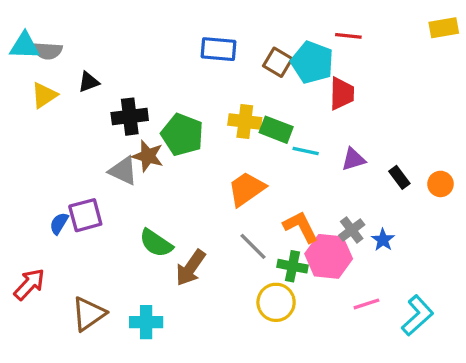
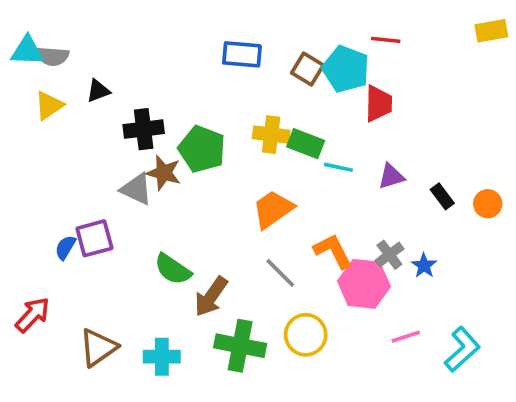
green cross: (292, 266) -> (240, 346), moved, size x1.5

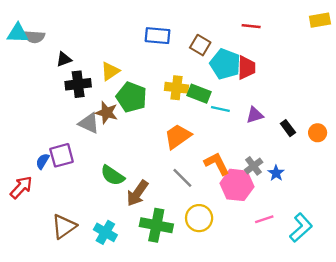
cyan pentagon: (346, 69) -> (225, 64), moved
yellow triangle: (49, 105) -> (110, 71), moved
black cross: (144, 129) -> (78, 84), moved
red arrow: (33, 315) -> (21, 187), moved
cyan cross: (162, 357) -> (105, 232), turned 30

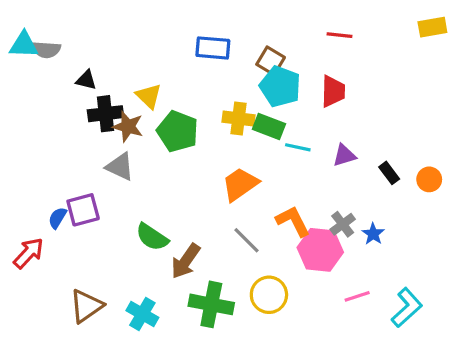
black triangle: (64, 59) -> (86, 80), turned 35
cyan pentagon: (225, 64) -> (280, 86), moved
yellow triangle: (110, 71) -> (149, 96), turned -42
brown star: (107, 113) -> (128, 127), moved

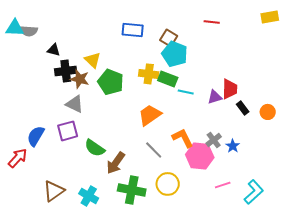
red trapezoid: (333, 91) -> (230, 89), moved
purple square: (83, 210) -> (68, 131), moved
blue semicircle: (57, 218) -> (36, 136), size x1.5

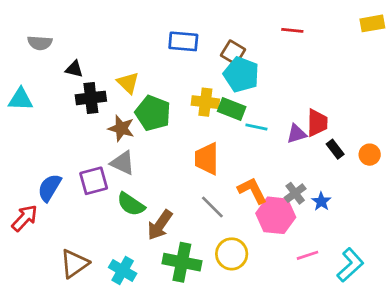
cyan triangle: (15, 28) -> (20, 99), moved
brown star: (80, 79) -> (121, 128), moved
gray triangle: (75, 104) -> (123, 163), moved
orange trapezoid: (150, 115) -> (207, 159), turned -55

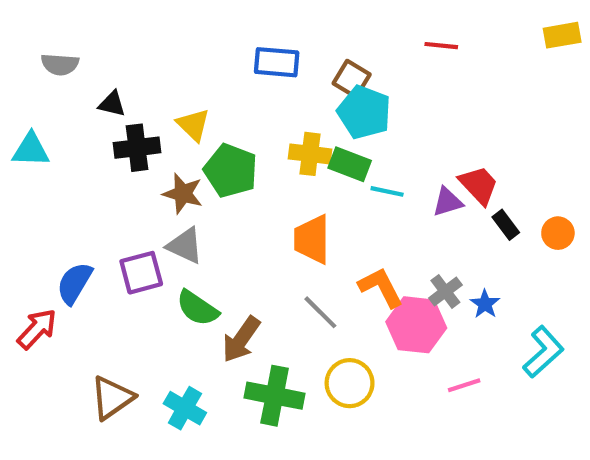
red trapezoid: (317, 123) -> (479, 185), turned -44
cyan L-shape: (350, 265) -> (543, 352), moved

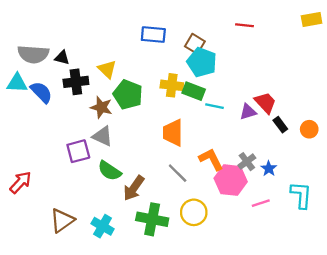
gray semicircle: (60, 64) -> (33, 54), moved, size x1.5
blue semicircle: (75, 283) -> (41, 92), moved, turned 105
cyan L-shape: (543, 352) -> (301, 195), turned -44
pink line: (464, 385) -> (261, 203), moved

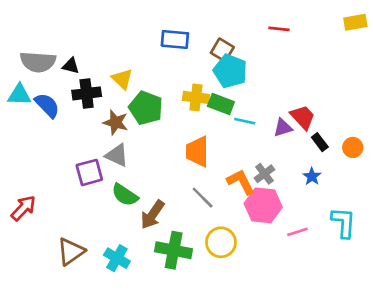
gray cross: (247, 162) -> (264, 174), moved
blue star: (269, 168) -> (312, 176), moved

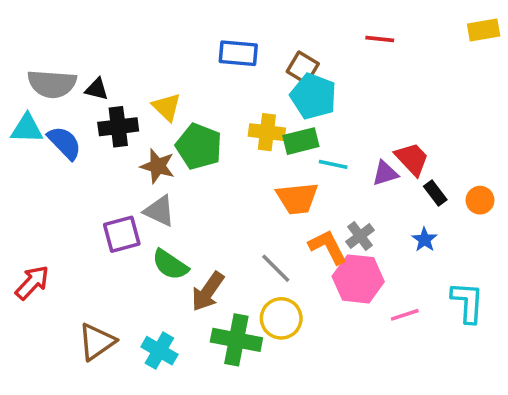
green rectangle: (221, 104) -> (301, 141), turned -35
orange trapezoid: (197, 151) -> (297, 198), moved, turned -96
yellow circle: (221, 242) -> (281, 318), moved

